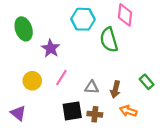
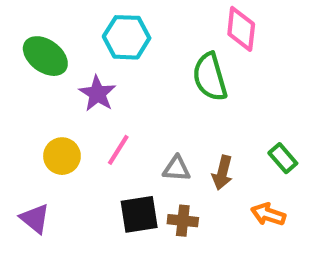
cyan hexagon: (83, 19) -> (127, 37), moved
green ellipse: (24, 29) -> (45, 56), turned -35
orange arrow: (128, 111) -> (268, 214), moved

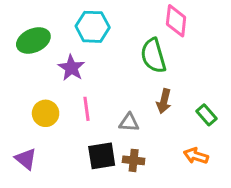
green ellipse: (45, 56) -> (33, 40), turned -60
pink line: (118, 150) -> (87, 109), turned -40
brown arrow: (222, 173) -> (164, 101), moved

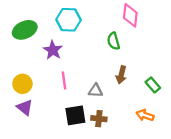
green semicircle: (153, 56) -> (113, 41), size x0.7
yellow circle: (46, 113) -> (22, 84), moved
purple triangle: (26, 159) -> (25, 107), moved

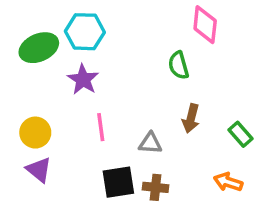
cyan hexagon: (69, 20) -> (85, 32), moved

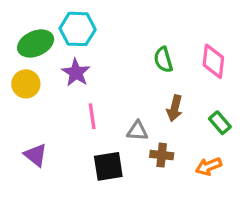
pink diamond: (205, 25) -> (213, 61), moved
yellow circle: (35, 133) -> (26, 84), moved
orange arrow: (228, 182) -> (209, 166), turned -40
brown cross: (156, 187) -> (162, 155), moved

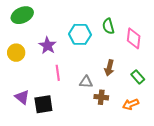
cyan hexagon: (78, 29) -> (80, 34), moved
green ellipse: (36, 43) -> (22, 15), moved
green semicircle: (163, 60) -> (108, 26), moved
black square: (108, 166) -> (43, 104), moved

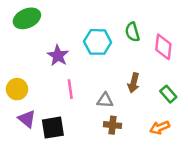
yellow circle: (16, 53) -> (17, 89), moved
brown cross: (101, 97) -> (112, 125), moved

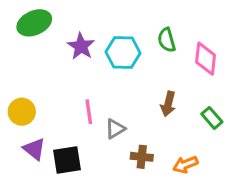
purple star: (58, 56) -> (81, 46), moved
gray triangle: (105, 100) -> (115, 129), moved, turned -35
orange arrow: (160, 128) -> (185, 165), moved

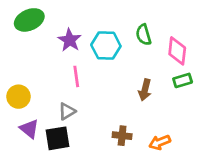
pink line: (89, 112) -> (76, 76), moved
green rectangle: (212, 118) -> (183, 80), moved, turned -66
gray triangle: (115, 129) -> (67, 111), moved

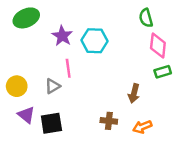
green semicircle: (144, 35) -> (146, 18), moved
brown arrow: (145, 90) -> (134, 93), moved
gray triangle: (67, 111) -> (53, 86), moved

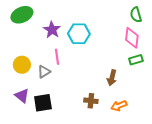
green semicircle: (146, 18) -> (136, 15), moved
yellow circle: (17, 86) -> (22, 65), moved

